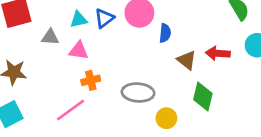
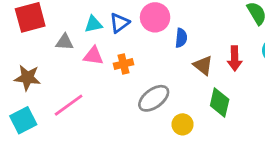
red arrow: (218, 53) -> (235, 59), turned -95
orange cross: (91, 80) -> (124, 64), moved
gray ellipse: (138, 93) -> (154, 98), turned -40
pink line: (70, 110) -> (69, 105), moved

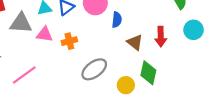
gray triangle: (65, 42) -> (21, 23), size x1.5
yellow circle: (183, 124) -> (126, 85), moved

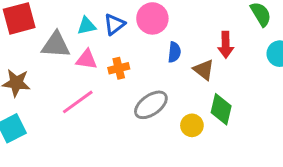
blue semicircle: (117, 20) -> (174, 52), moved
red arrow: (161, 37) -> (226, 45), moved
pink line: (24, 75) -> (78, 102), moved

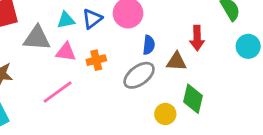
brown triangle: (204, 70) -> (176, 62), turned -35
gray ellipse: (151, 105) -> (139, 75), moved

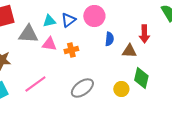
gray ellipse: (139, 75) -> (82, 88), moved
pink line: (58, 92) -> (35, 84), moved

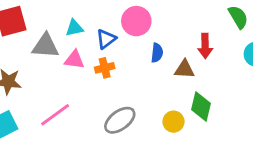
blue triangle: (68, 20) -> (106, 39), moved

